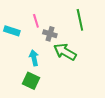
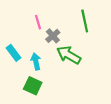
cyan rectangle: (12, 31) -> (14, 53), moved, turned 35
gray cross: (50, 34) -> (53, 36), turned 32

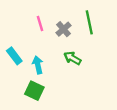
gray cross: (53, 36) -> (63, 29), moved
green arrow: (69, 55) -> (72, 58), size x0.7

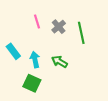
green line: (89, 22) -> (81, 33), moved
green arrow: (72, 58) -> (60, 62), moved

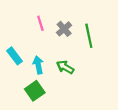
green square: (32, 83) -> (35, 91), turned 30

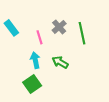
pink line: (40, 23) -> (39, 37), moved
cyan rectangle: (14, 56) -> (11, 28), moved

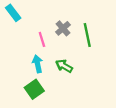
cyan rectangle: (11, 28) -> (13, 13), moved

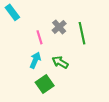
cyan arrow: (38, 64) -> (35, 60), turned 35
green square: (34, 89) -> (45, 84), moved

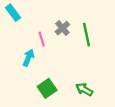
cyan arrow: (35, 60) -> (28, 58), moved
green arrow: (60, 62) -> (84, 89), moved

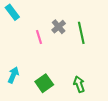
cyan arrow: (28, 58) -> (13, 75), moved
green arrow: (84, 89) -> (79, 84), turned 42

